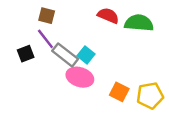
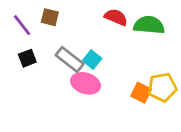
purple line: (45, 39) -> (22, 25), moved
orange square: (119, 92) -> (141, 93), moved
yellow pentagon: (150, 96) -> (162, 87), moved

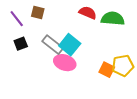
cyan square: (92, 60) -> (70, 45), size x1.5

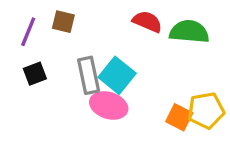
purple line: (17, 19) -> (28, 32), turned 60
gray rectangle: (53, 45) -> (89, 75), turned 40

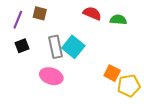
green semicircle: (189, 32) -> (118, 20), size x0.7
pink ellipse: (109, 105) -> (51, 76), moved
yellow pentagon: (206, 111) -> (129, 86), moved

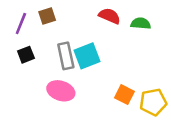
brown square: (40, 13) -> (47, 16), turned -32
cyan square: (73, 47) -> (87, 56), turned 30
orange square: (112, 73) -> (124, 95), moved

